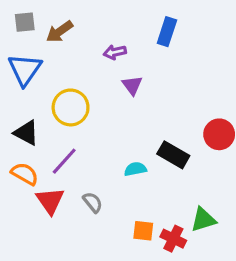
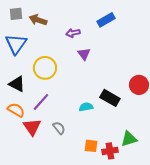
brown arrow: (60, 32) -> (38, 20), turned 54
blue rectangle: (167, 32) -> (106, 20), turned 42
red cross: (173, 239) -> (110, 151), turned -35

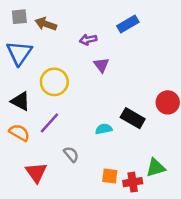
red triangle: (32, 127) -> (36, 172), moved

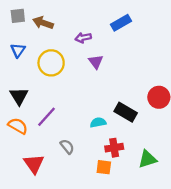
blue triangle: (19, 53) -> (18, 50), size x0.6
yellow circle: (54, 82) -> (51, 63), moved
black triangle: (20, 101) -> (19, 96), turned 30
red cross: (133, 182) -> (114, 148), moved

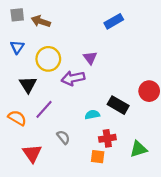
purple arrow: (83, 38) -> (73, 78), moved, size x1.5
black triangle: (19, 96) -> (28, 85), moved

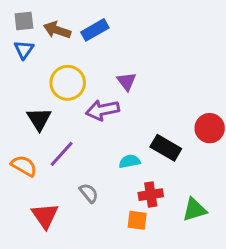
blue rectangle: (114, 21) -> (95, 30), moved
blue triangle: (17, 47) -> (24, 50), moved

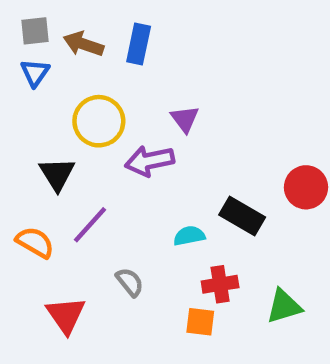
blue rectangle: (95, 30) -> (139, 44), turned -48

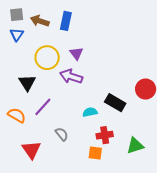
purple triangle: (185, 119) -> (76, 53), moved
purple arrow: (150, 161) -> (71, 76), turned 30

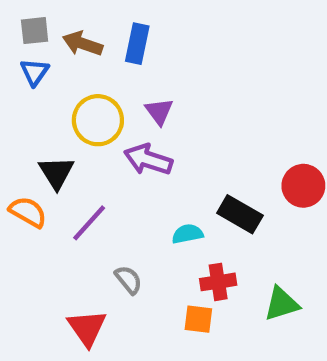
orange semicircle: (17, 115) -> (28, 212), moved
red triangle: (31, 150) -> (87, 328), moved

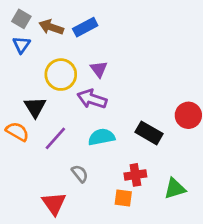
gray square: (35, 31) -> (21, 19), turned 36
blue rectangle: (137, 44) -> (85, 27), turned 50
cyan semicircle: (188, 234) -> (101, 137), moved, size x1.4

